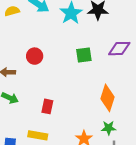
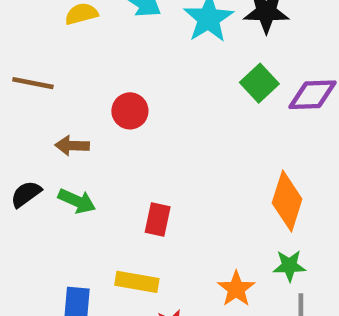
green square: (84, 55) -> (259, 83), moved, turned -35

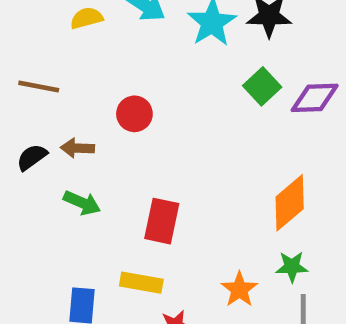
black semicircle: (26, 194) -> (32, 157), moved
orange diamond: (287, 201) -> (290, 203), turned 32
red rectangle: (158, 220) -> (162, 221), size x1.4

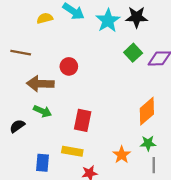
brown arrow: (77, 148) -> (40, 84), size x1.6
black semicircle: (32, 157) -> (17, 126), moved

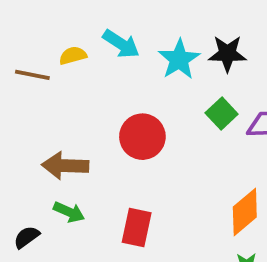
brown line: (21, 53) -> (32, 75), moved
red circle: (69, 66) -> (142, 137), moved, size x1.5

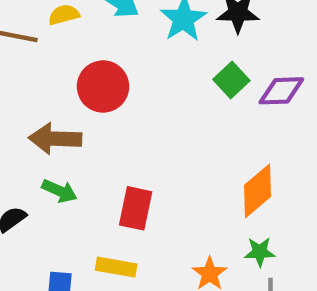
red circle: (142, 137) -> (103, 86), moved

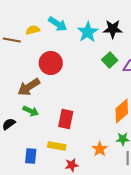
brown arrow: (55, 139) -> (29, 87), turned -35

